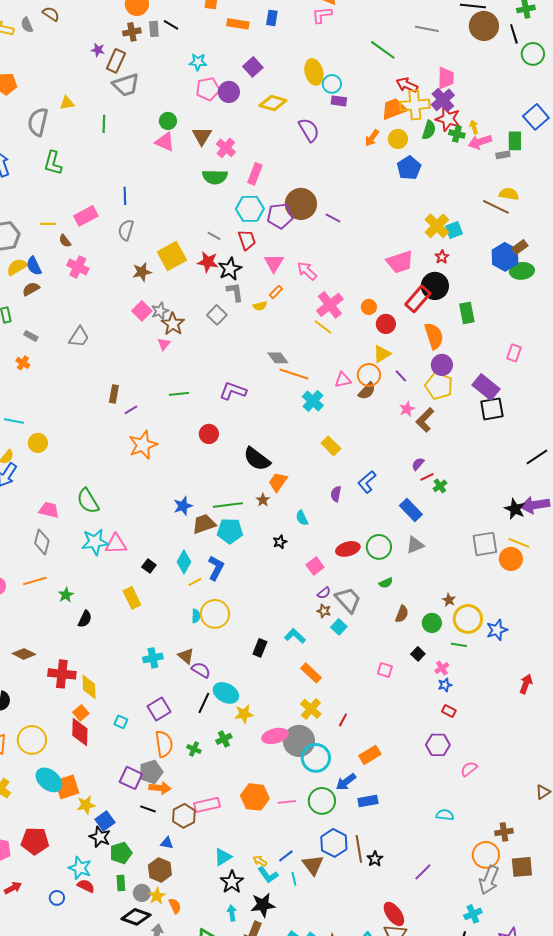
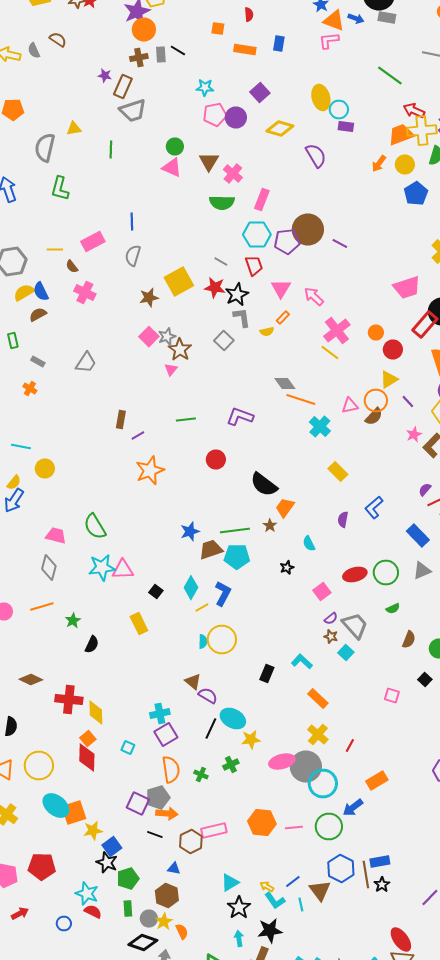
cyan cross: (153, 658) -> (160, 714), moved
blue rectangle: (368, 801) -> (380, 862), moved

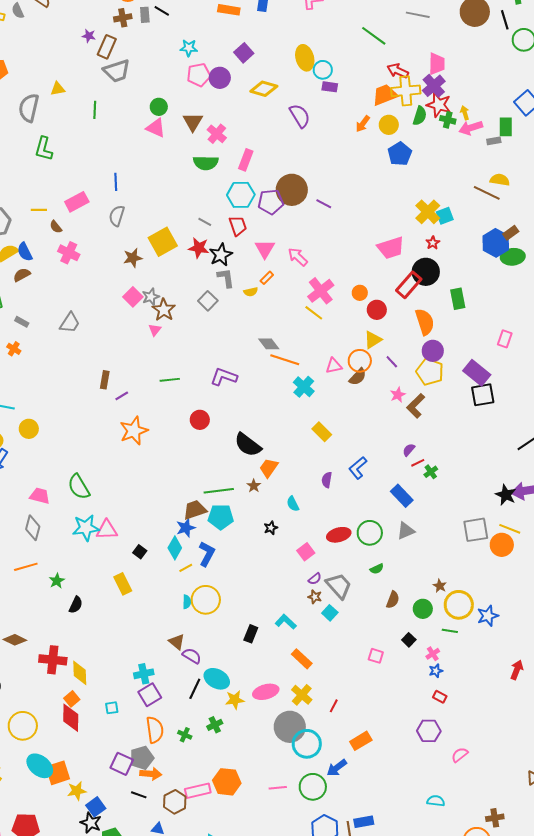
blue star: (190, 532) -> (186, 528), moved
cyan square: (128, 748) -> (112, 708), turned -32
pink ellipse: (282, 762) -> (266, 692), moved
orange hexagon: (262, 822) -> (227, 782), moved

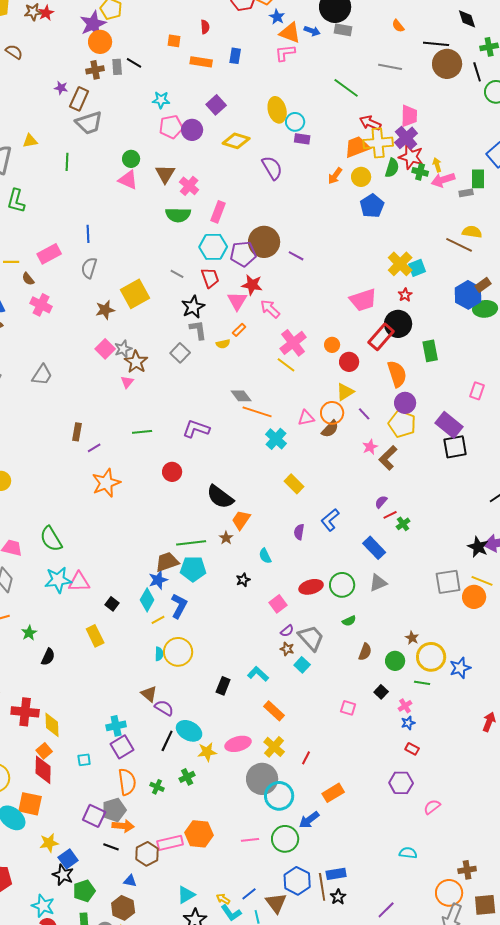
red star: (199, 248) -> (252, 285), moved
orange square: (58, 773) -> (30, 804), moved, turned 30

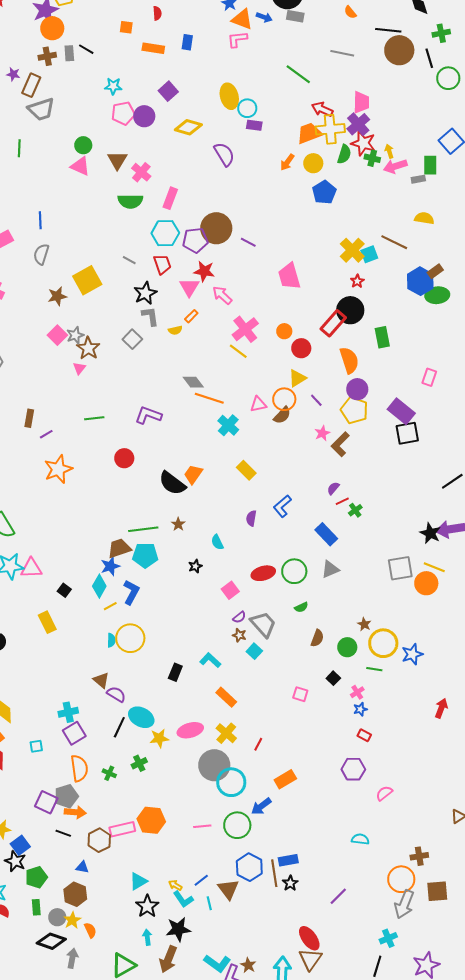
brown line: (459, 245) -> (394, 242), moved
pink trapezoid: (363, 300) -> (289, 276), moved, turned 92
orange trapezoid: (241, 520) -> (193, 474), moved

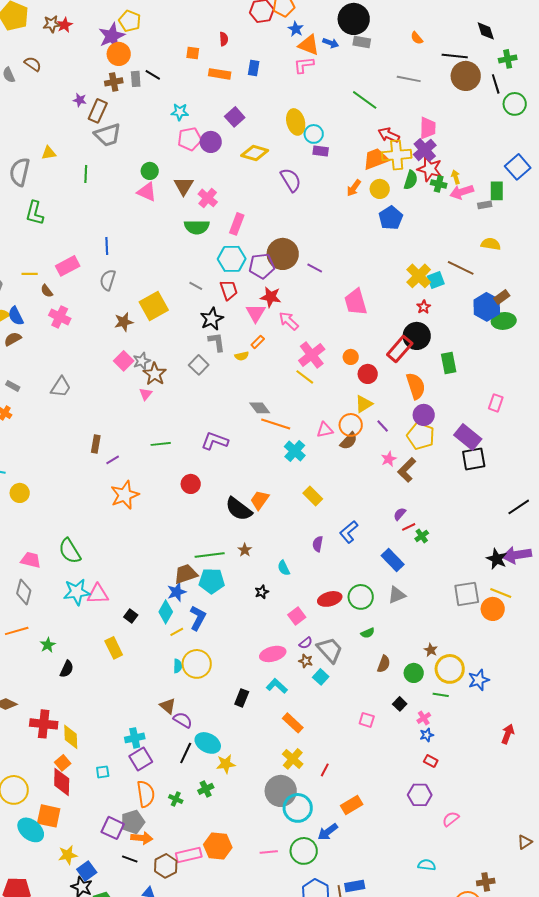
pink ellipse: (190, 730) -> (273, 654), moved

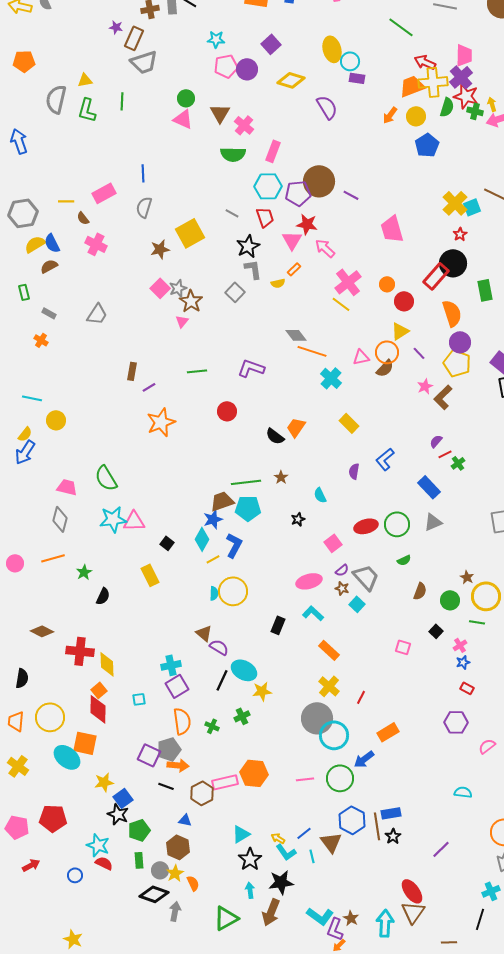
green L-shape: (35, 213) -> (87, 110), moved
black semicircle: (239, 509) -> (275, 436), size x0.7

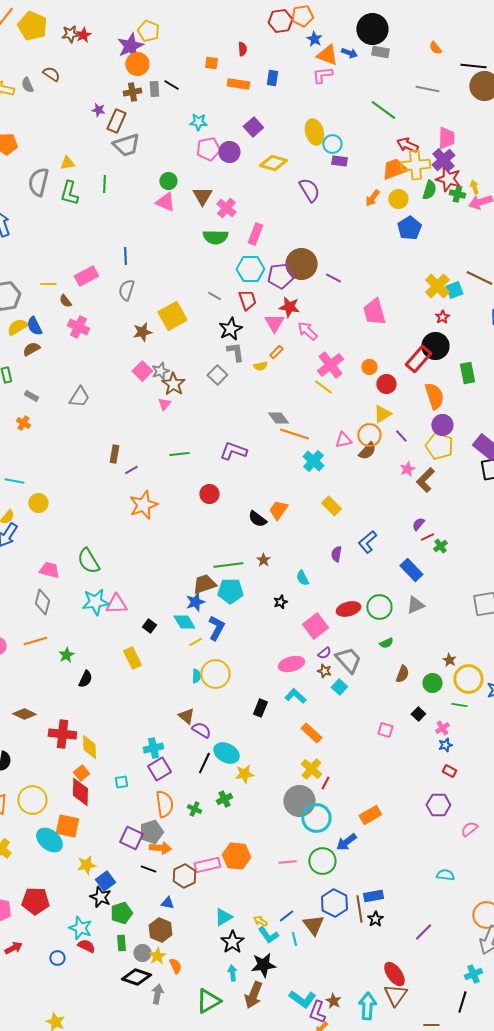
cyan diamond: (202, 539) -> (184, 622), turned -60
pink square: (333, 543) -> (315, 626), size x1.4
red line: (361, 697) -> (325, 783), moved

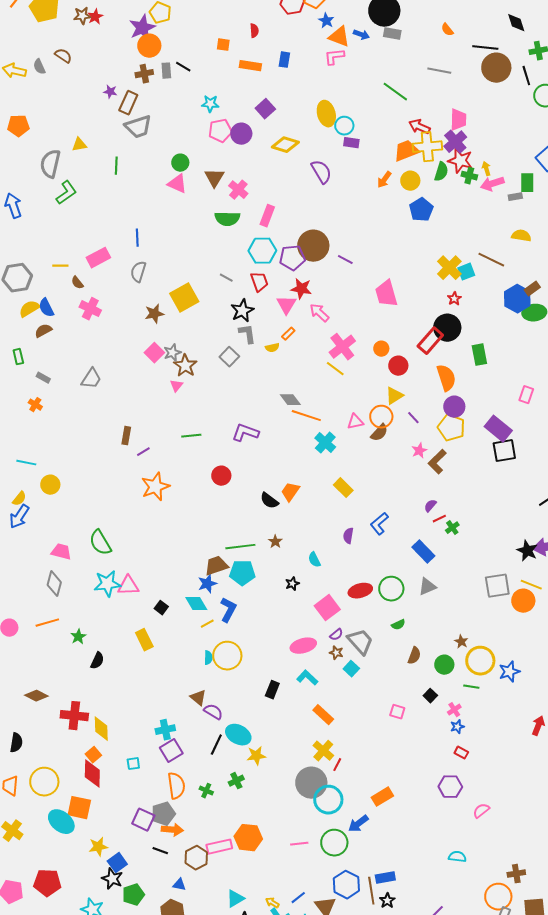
green L-shape: (69, 193) -> (66, 193), moved, turned -140

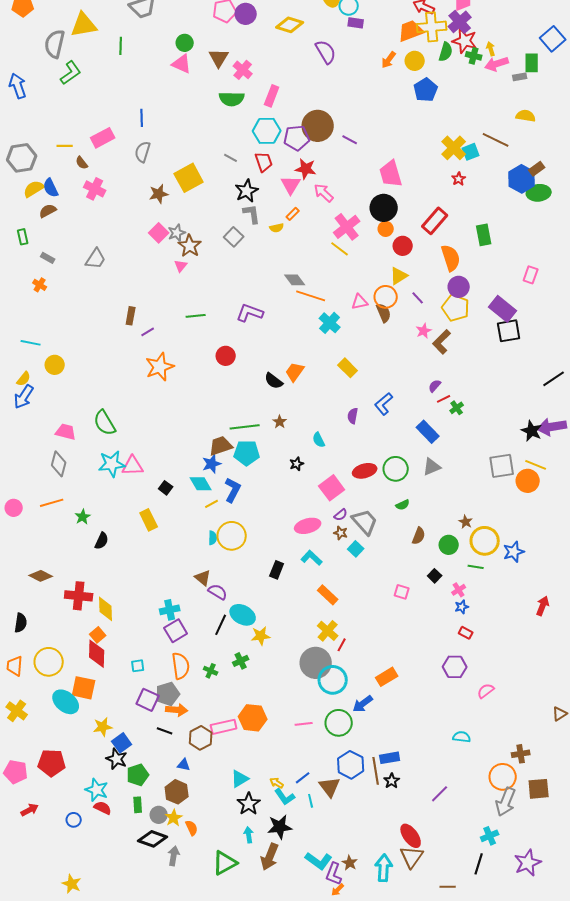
yellow triangle: (79, 145) -> (84, 25), size x1.8
black circle: (447, 328) -> (384, 208), moved
brown semicircle: (379, 433) -> (384, 313), turned -66
cyan square: (133, 764) -> (138, 666), moved

